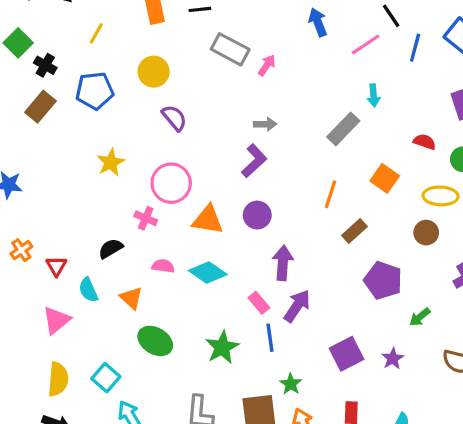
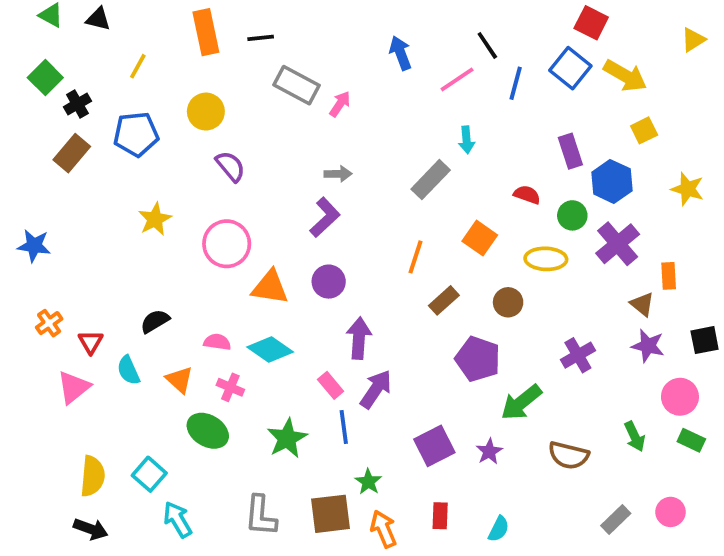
black cross: (45, 65) -> (77, 104), turned 30
pink cross: (146, 218) -> (230, 387), moved
brown circle: (426, 233) -> (508, 302), moved
green arrow: (420, 317) -> (521, 402), size x1.6
pink triangle: (56, 320) -> (74, 387), moved

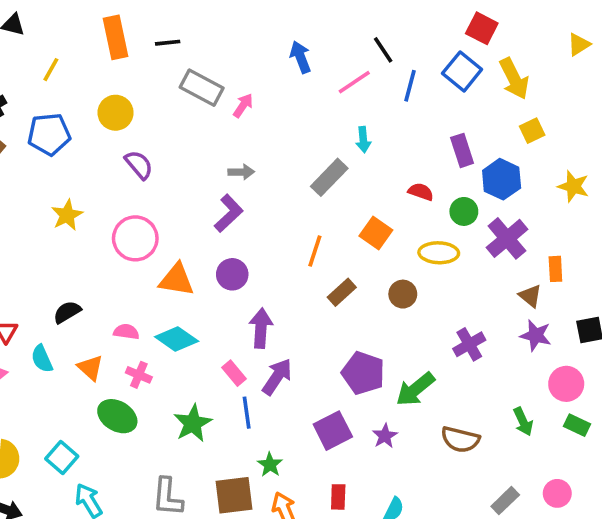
yellow arrow: (625, 76) -> (514, 79), turned 33
purple pentagon: (478, 359) -> (363, 373), moved

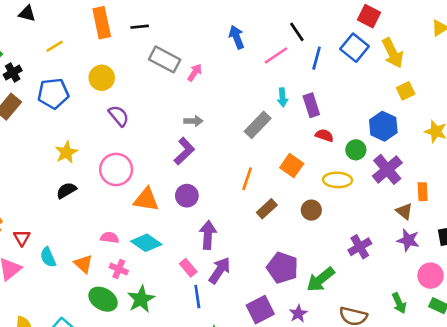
yellow line: (51, 70) -> (55, 46), turned 30
purple rectangle: (462, 150) -> (311, 105), moved
black semicircle: (67, 312) -> (66, 190), moved
green star: (193, 423) -> (141, 299), moved

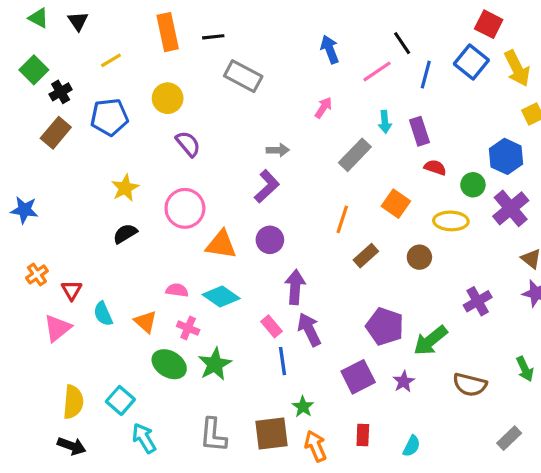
black triangle: (27, 14) -> (78, 21), turned 42
pink arrow: (195, 73) -> (323, 108), moved
purple arrow: (220, 270) -> (309, 330), turned -60

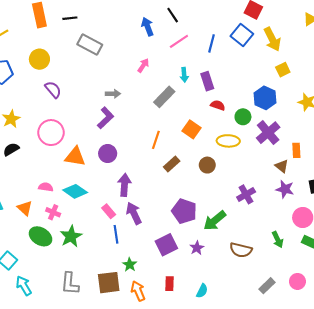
black line: (402, 43) -> (173, 15), moved

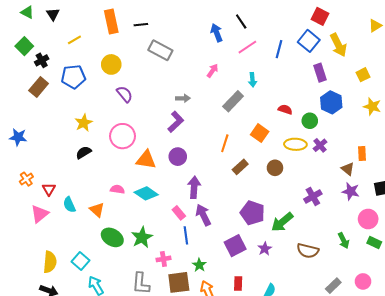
yellow square: (283, 70) -> (363, 75), moved
purple rectangle: (207, 81) -> (320, 73), moved
purple cross: (268, 133) -> (320, 145), moved, size x0.6
pink cross: (53, 212) -> (163, 259), moved, turned -32

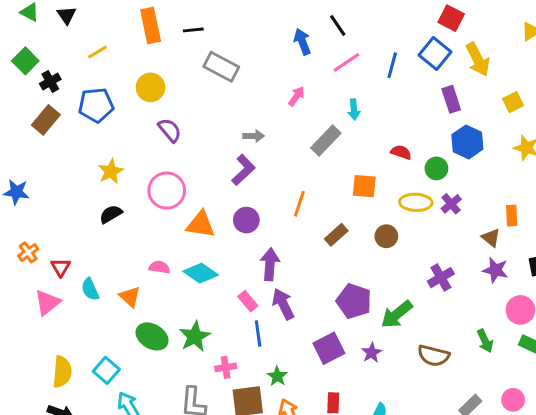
orange square: (260, 133) -> (364, 186), turned -30
orange line: (225, 143) -> (299, 204), moved

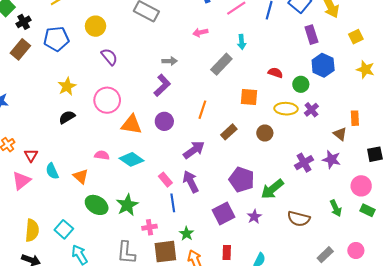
pink arrow: (296, 96) -> (200, 32), turned -136
purple arrow: (270, 264) -> (194, 150), moved, turned 50
purple star: (495, 270) -> (332, 159), moved

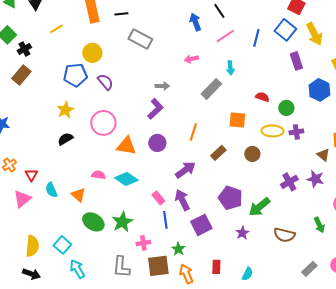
blue pentagon: (56, 39) -> (75, 75), moved
blue hexagon: (323, 65) -> (319, 90), moved
purple cross: (311, 110) -> (296, 132), turned 32
purple square: (224, 213) -> (201, 225), moved

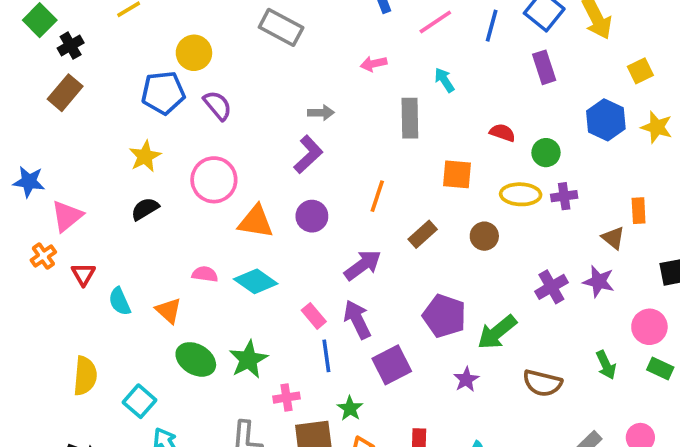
purple rectangle: (296, 61) -> (544, 67), moved
cyan arrow: (230, 68) -> (444, 80), turned 152
gray rectangle: (211, 89) -> (410, 118), turned -45
pink triangle: (22, 199) -> (67, 216), moved
yellow semicircle: (32, 246) -> (85, 376), moved

